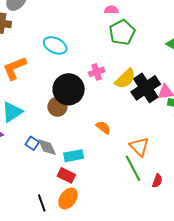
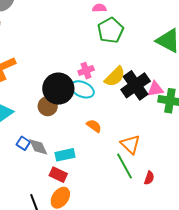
cyan ellipse: (55, 45) -> (82, 89), moved

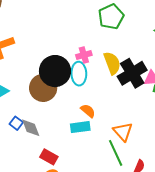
yellow semicircle: (115, 77) -> (112, 63), turned -70
cyan ellipse: (82, 89) -> (79, 74), turned 60
brown circle: (48, 106) -> (43, 88), size x1.4
cyan rectangle: (65, 155) -> (80, 127), moved

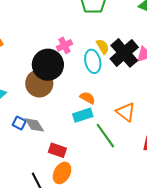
pink cross: (84, 55) -> (64, 45), moved
yellow semicircle: (112, 63) -> (103, 47), size x0.7
cyan ellipse: (79, 74) -> (93, 61), moved
green line: (116, 153) -> (105, 136), moved

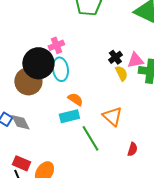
yellow semicircle: (103, 47) -> (121, 73), moved
black cross: (124, 53) -> (115, 57), size x0.5
cyan ellipse: (93, 61) -> (60, 69), moved
red rectangle: (57, 150) -> (21, 163), moved

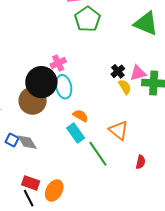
cyan rectangle: (69, 116) -> (76, 133), turned 72

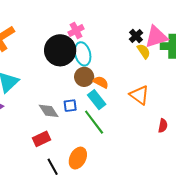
pink triangle: (138, 73) -> (156, 37), size x1.4
brown circle: (33, 101) -> (84, 77), moved, size x0.7
blue square: (12, 140) -> (70, 106), moved, turned -32
green line: (98, 154) -> (94, 122), moved
red rectangle: (31, 183) -> (42, 139), moved, turned -42

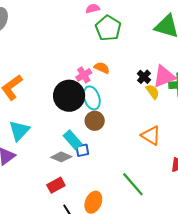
orange semicircle: (101, 82) -> (102, 68), moved
cyan rectangle: (97, 100) -> (73, 140), moved
gray diamond: (49, 111) -> (61, 157), turned -30
green line: (94, 122) -> (133, 184), moved

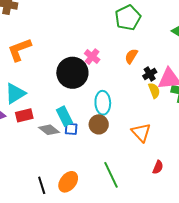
orange semicircle: (102, 68) -> (131, 56), moved, turned -98
pink cross: (84, 75) -> (92, 57), turned -35
cyan ellipse: (92, 98) -> (103, 103), moved
brown circle: (95, 121) -> (99, 124), moved
red rectangle: (56, 185) -> (24, 115), moved

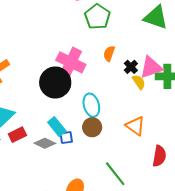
pink cross: (92, 57) -> (71, 62), size x1.8
red semicircle: (158, 167) -> (159, 156), size x1.5

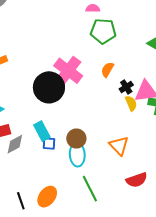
green pentagon: (97, 17) -> (103, 31), turned 30
cyan ellipse: (91, 105) -> (77, 155), moved
gray diamond: (45, 143) -> (15, 144), moved, turned -65
red semicircle: (159, 156) -> (137, 180), turned 50

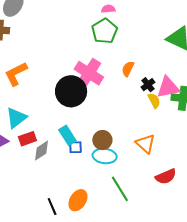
green pentagon: (103, 31) -> (105, 31), moved, turned -30
cyan ellipse: (77, 155) -> (105, 156), turned -75

